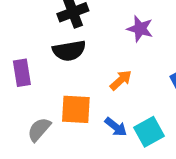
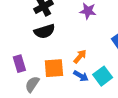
purple rectangle: (22, 73) -> (19, 64), moved
orange arrow: (121, 80) -> (80, 56), moved

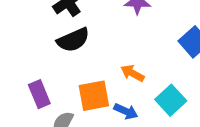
orange arrow: (80, 56) -> (132, 73), turned -96
blue arrow: (81, 76) -> (126, 111), moved

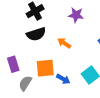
orange arrow: (132, 73) -> (64, 43), moved

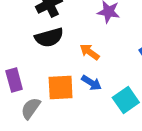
blue arrow: (63, 79) -> (91, 83), moved

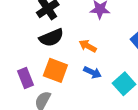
orange square: (61, 87) -> (55, 70), moved, turned 30

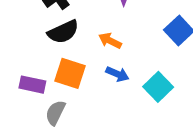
purple rectangle: (25, 78) -> (32, 85), turned -54

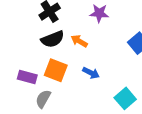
orange arrow: (110, 41) -> (79, 41), moved
cyan square: (158, 87) -> (125, 98), moved

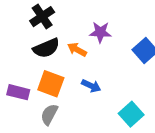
purple star: (99, 13) -> (100, 32), moved
gray semicircle: (43, 99) -> (49, 114), moved

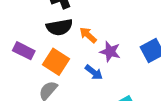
purple star: (100, 32) -> (110, 52), moved
purple rectangle: (18, 92) -> (24, 51), moved

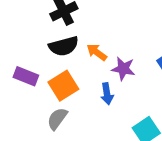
orange square: (56, 62) -> (63, 86), turned 30
blue arrow: (94, 72) -> (107, 94), turned 48

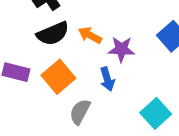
gray semicircle: (57, 119) -> (80, 112), moved

